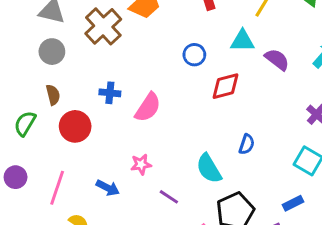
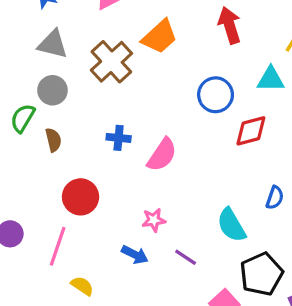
blue circle: (194, 55) -> (216, 95), size x1.4
green semicircle: (25, 123) -> (23, 118), moved
red circle: (75, 126) -> (81, 197), moved
blue arrow: (108, 188) -> (135, 255), moved

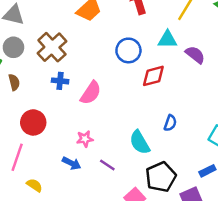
brown cross: (111, 62) -> (52, 47), moved

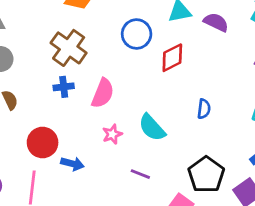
brown cross: (52, 47) -> (69, 48), moved
pink star: (85, 139) -> (112, 134), moved
cyan semicircle: (140, 142) -> (152, 128), moved
blue arrow: (71, 163) -> (72, 164), moved

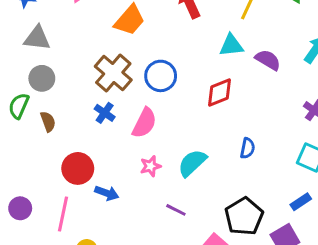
blue circle: (137, 34) -> (161, 76), moved
blue cross: (64, 87) -> (105, 113), turned 36
cyan semicircle: (152, 128) -> (192, 163), turned 84

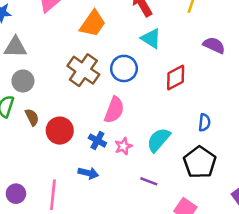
cyan triangle: (231, 45) -> (151, 38), moved, turned 45
blue cross: (105, 113) -> (97, 141), moved
red circle: (78, 168) -> (60, 131), moved
black pentagon: (244, 216) -> (200, 162), moved

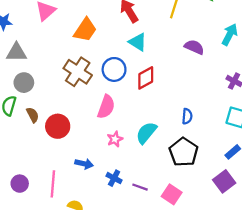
red diamond: (176, 77) -> (146, 78), moved
blue cross: (97, 141) -> (114, 178), moved
purple line: (149, 181) -> (140, 187), moved

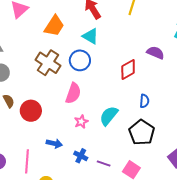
cyan triangle: (138, 42) -> (90, 36), moved
purple semicircle: (194, 47) -> (155, 53), moved
red diamond: (146, 78) -> (128, 70), moved

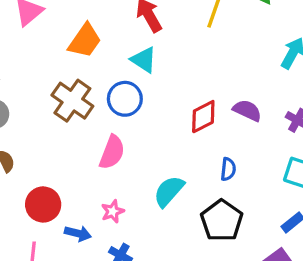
purple semicircle: (155, 53) -> (247, 110), moved
red circle: (31, 111) -> (43, 204), moved
pink star: (81, 122) -> (113, 211), moved

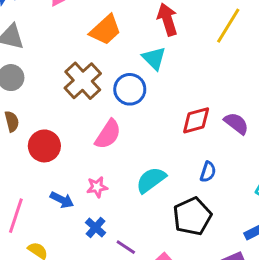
red circle: (43, 204) -> (44, 146), moved

